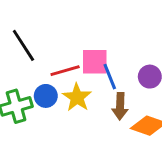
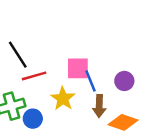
red line: (65, 71) -> (34, 76), moved
blue circle: (46, 96) -> (33, 119), moved

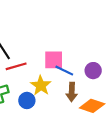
blue line: (90, 81) -> (64, 71), turned -42
blue circle: (33, 119) -> (27, 100), moved

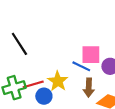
pink square: (54, 60) -> (91, 55), moved
red line: (16, 66) -> (33, 84), moved

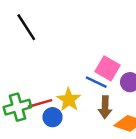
black line: (19, 44) -> (26, 27), moved
pink square: (91, 55) -> (108, 68), turned 30

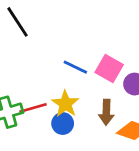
blue line: (96, 82) -> (75, 67), moved
blue circle: (52, 117) -> (63, 124), moved

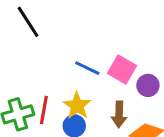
red line: (33, 108) -> (44, 110), turned -64

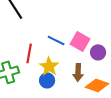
red line: (44, 110) -> (29, 53), moved

